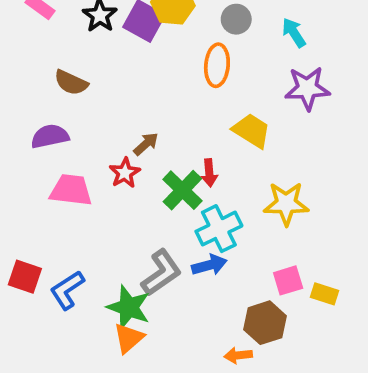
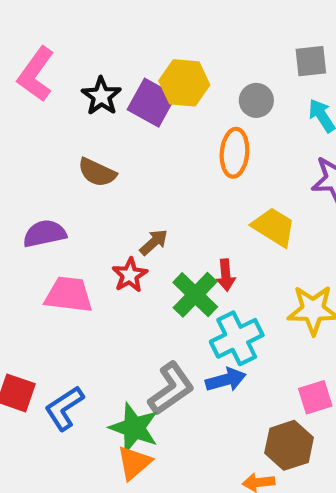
brown semicircle: (71, 83) -> (97, 172), moved

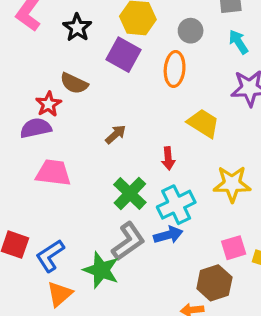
purple square: (152, 103) -> (123, 55), moved
red star: (130, 275) -> (48, 104), moved
green cross: (195, 295) -> (130, 193), moved
orange triangle: (134, 463) -> (60, 294), moved

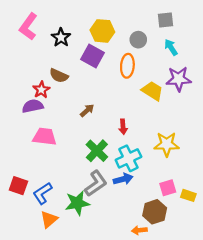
yellow trapezoid: (203, 123) -> (152, 91), moved
green star: (101, 270) -> (77, 203), turned -30

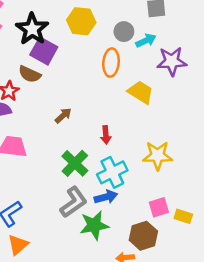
black star: (61, 37) -> (32, 29), size x1.4
cyan arrow: (171, 47) -> (146, 41), moved, turned 98
purple square: (93, 56) -> (44, 51), moved
purple star: (179, 79) -> (172, 61), moved
green star: (77, 203) -> (94, 225), moved

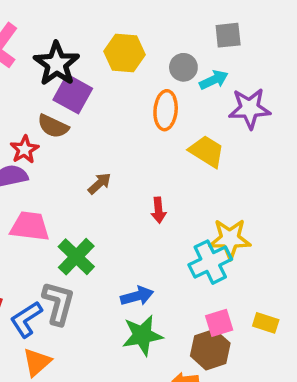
green cross: (75, 163) -> (76, 257), moved
cyan cross: (112, 172) -> (210, 262), moved
blue arrow: (106, 197) -> (137, 296), moved
gray L-shape: (74, 202) -> (58, 303), moved, turned -40
pink square: (159, 207) -> (219, 323), moved

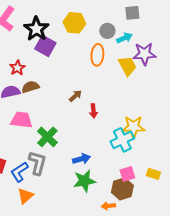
brown semicircle: (53, 126) -> (30, 87), moved, turned 138
red star: (24, 149) -> (17, 68), moved
yellow trapezoid: (207, 151) -> (127, 66), moved, turned 30
brown arrow: (99, 183) -> (75, 96), moved

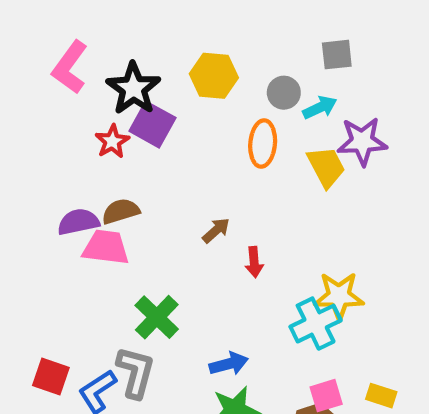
red star: (17, 68) -> (112, 141), moved
pink trapezoid: (21, 120) -> (106, 247), moved

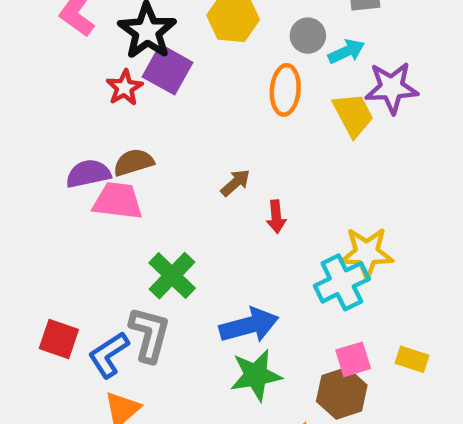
blue arrow: (229, 364) -> (249, 325), size x1.4

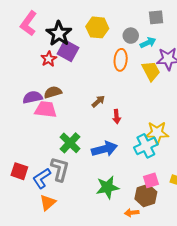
blue arrow: (249, 325) -> (104, 149), moved

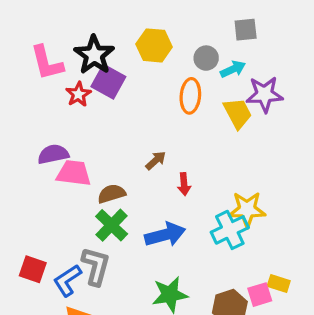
pink L-shape: (29, 23) -> (47, 63), moved, turned -50
brown semicircle: (53, 92) -> (112, 194), moved
pink square: (151, 180) -> (260, 295), moved

